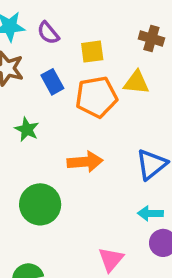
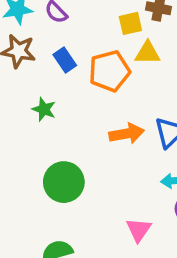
yellow square: (92, 52) -> (130, 23), moved
orange arrow: (85, 162) -> (127, 134), moved

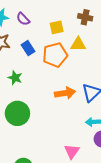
yellow square: (130, 23) -> (57, 27), moved
green circle: (64, 182) -> (17, 113), moved

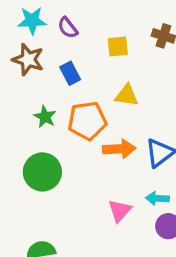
yellow triangle: (78, 44) -> (127, 95), moved
orange pentagon: (55, 55) -> (87, 121), moved
pink triangle: (72, 151) -> (120, 211), moved

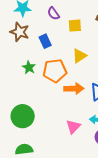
purple semicircle: (68, 28) -> (53, 14), moved
yellow triangle: (127, 95) -> (79, 56), turned -42
green circle: (42, 172) -> (23, 116), moved

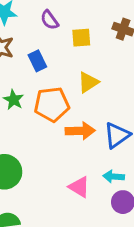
pink triangle: (73, 127) -> (79, 187), turned -42

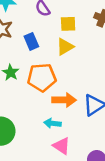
yellow triangle: (88, 82) -> (65, 47), moved
cyan arrow: (114, 177) -> (52, 123), moved

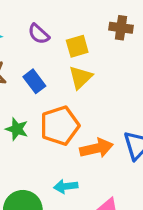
cyan arrow: (52, 123) -> (66, 186), moved

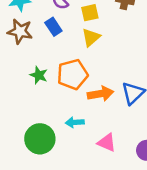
blue rectangle: (34, 81) -> (53, 27), moved

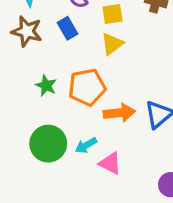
cyan arrow: (75, 122) -> (86, 145), turned -30
green circle: (40, 139) -> (48, 144), moved
pink triangle: (107, 143) -> (110, 163), moved

